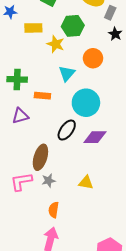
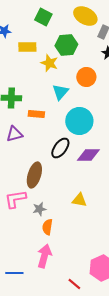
gray star: (49, 181) -> (39, 209), moved

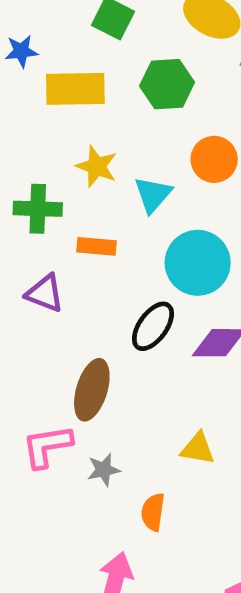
yellow rectangle: (27, 47) -> (75, 89), size x1.4
yellow star: (49, 63) -> (97, 166), moved
purple triangle: (14, 134) -> (45, 293), turned 36
orange semicircle: (47, 227) -> (153, 512), moved

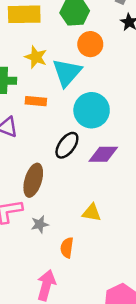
orange circle: (214, 159) -> (90, 44), moved
cyan triangle: (153, 195) -> (67, 73), size x1.4

